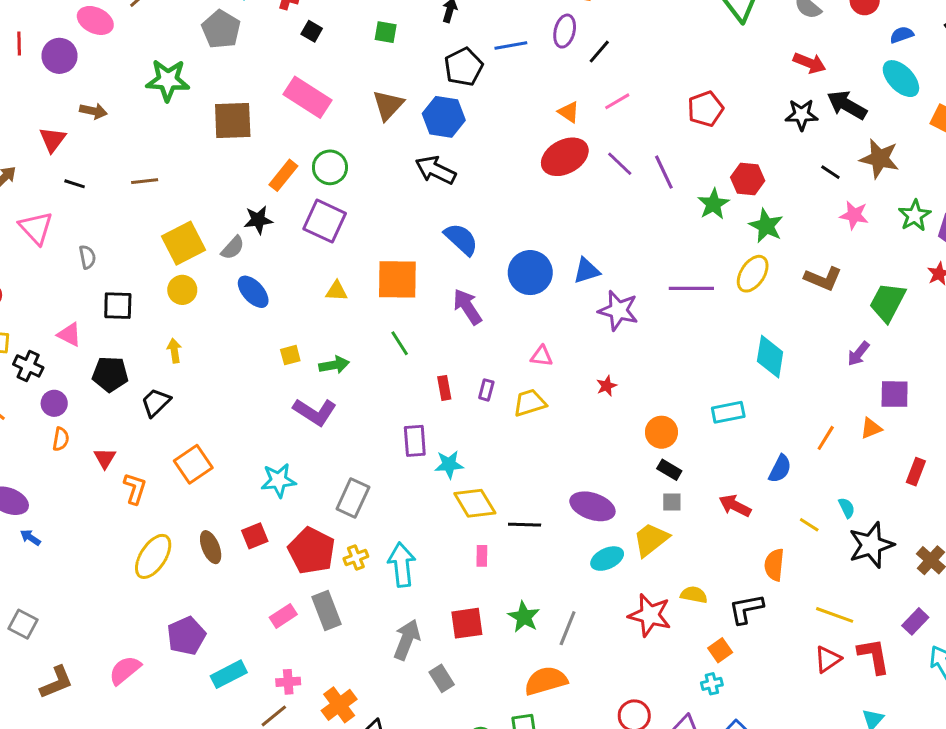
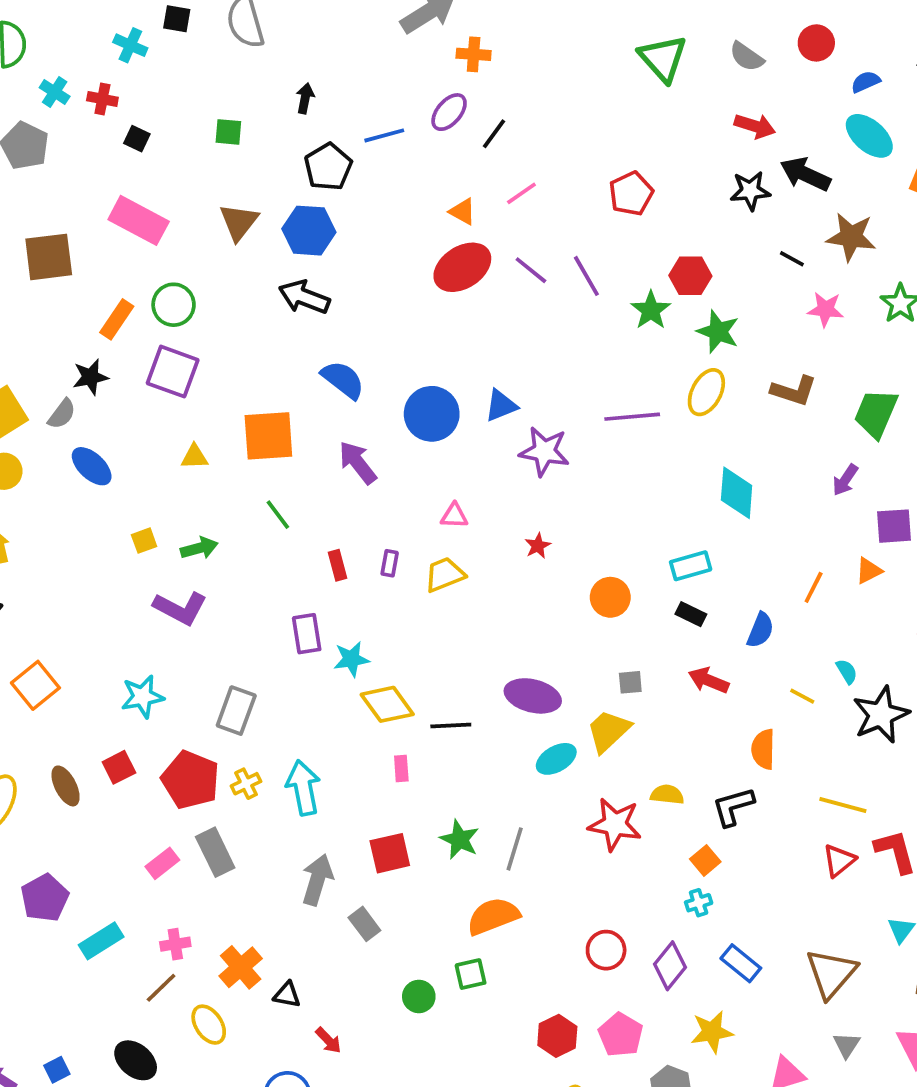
purple ellipse: (565, 31) -> (449, 112), turned 32
black rectangle: (669, 470) -> (691, 614), moved

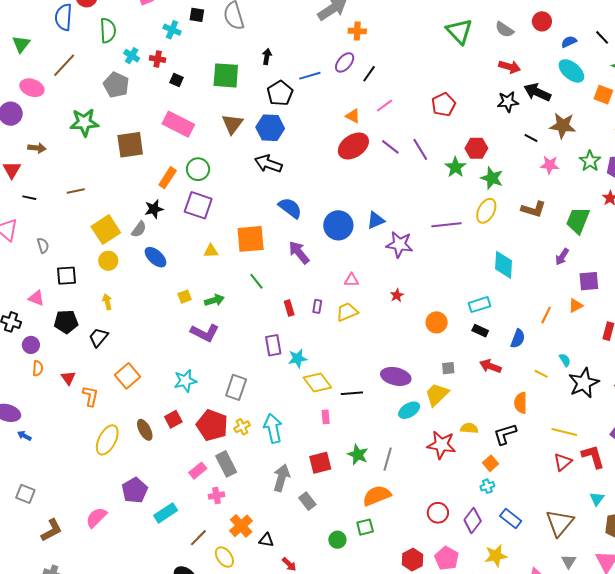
green square: (228, 132) -> (226, 75), size x1.8
pink cross: (175, 944) -> (217, 496), moved

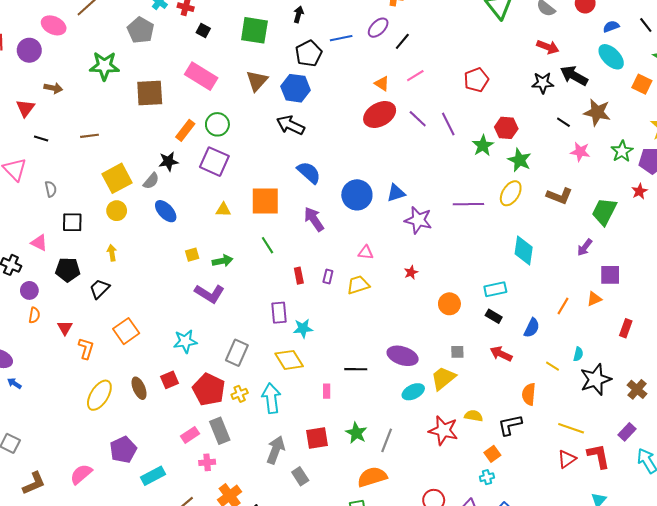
cyan semicircle: (565, 360) -> (578, 354), turned 40
yellow diamond: (317, 382) -> (289, 360), moved

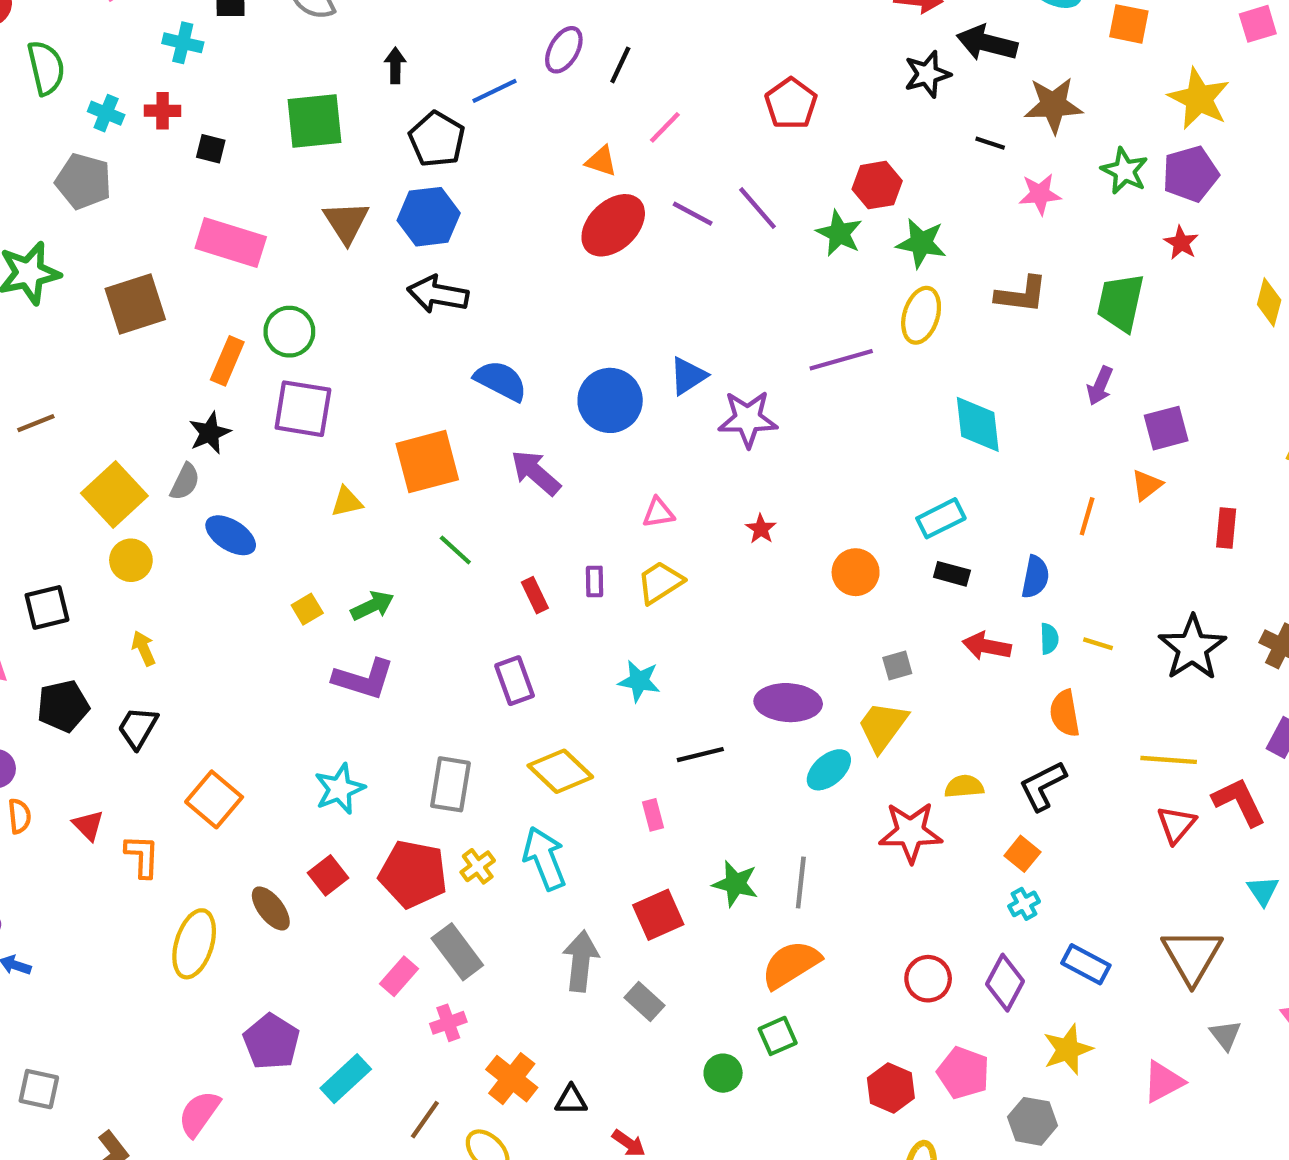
cyan star: (303, 328) -> (639, 681), moved, turned 30
cyan semicircle: (578, 354) -> (1049, 639), moved

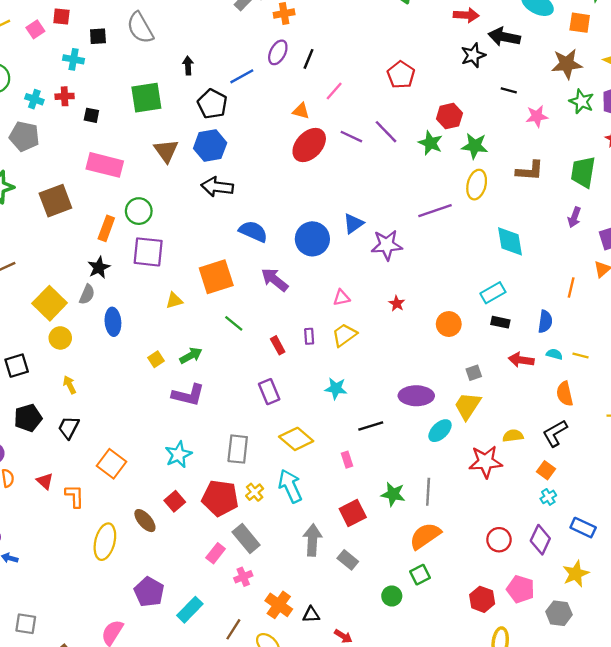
brown star: (1053, 105) -> (567, 64), moved
blue ellipse: (231, 535) -> (113, 322), turned 56
cyan semicircle: (1049, 639) -> (554, 354), turned -70

